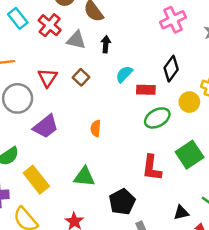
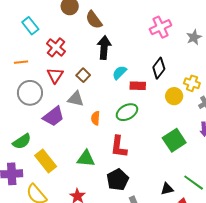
red cross: (50, 25) -> (56, 47), moved
gray triangle: (76, 40) -> (76, 99), moved
black arrow: (106, 44) -> (104, 48), size x1.6
green ellipse: (157, 118) -> (127, 112), moved
red L-shape: (152, 168) -> (119, 147), moved

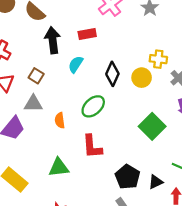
black diamond: (159, 68) -> (112, 74), moved
red rectangle: (138, 86) -> (87, 34), moved
black pentagon: (118, 180) -> (127, 177), moved

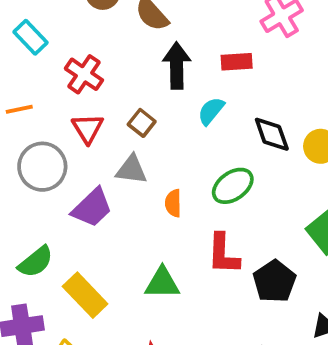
black diamond: (112, 74) -> (272, 134), turned -50
black pentagon: (127, 177) -> (274, 281), moved

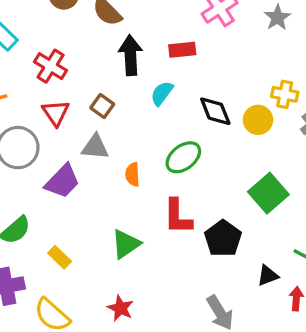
green triangle: (162, 283) -> (126, 244), turned -32
yellow rectangle: (85, 295) -> (60, 257), size x0.6

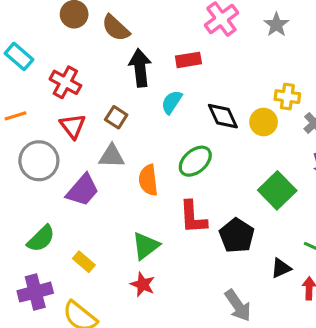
orange semicircle: (132, 174) -> (148, 180), size x1.4
red star: (120, 308) -> (143, 284), moved

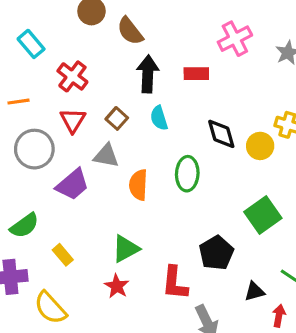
cyan semicircle: (172, 102) -> (159, 118), moved, turned -60
green ellipse: (195, 161) -> (187, 174), turned -56
red L-shape: (193, 217) -> (175, 283), moved

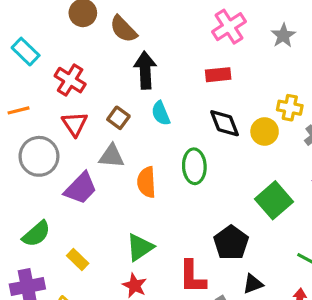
red rectangle: (196, 74) -> (218, 75), moved
black triangle: (254, 292) -> (253, 284), moved

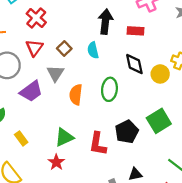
black arrow: (145, 70) -> (105, 22), moved
gray triangle: (112, 156) -> (55, 73), turned 48
black pentagon: (231, 243) -> (127, 132), moved
red L-shape: (192, 277) -> (98, 144), moved

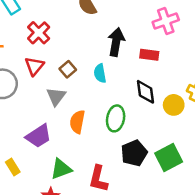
purple trapezoid: (31, 91) -> (39, 136), moved
black pentagon: (127, 132) -> (134, 153), moved

